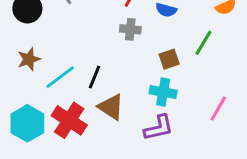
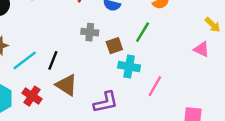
gray cross: (130, 29) -> (90, 32), moved
cyan cross: (163, 92) -> (129, 67), moved
red cross: (69, 120) -> (32, 96), size x0.7

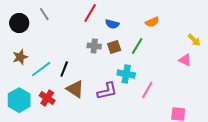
brown square: (114, 46) -> (114, 47), moved
purple L-shape: (106, 102) -> (107, 91), moved

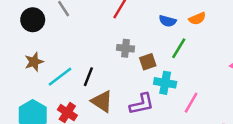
blue semicircle: (112, 24) -> (168, 21), moved
brown square: (114, 47) -> (148, 62), moved

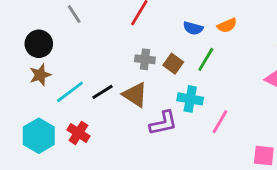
black circle: (33, 20) -> (39, 44), moved
brown square: (148, 62) -> (173, 64), moved, turned -35
black line: (88, 77) -> (102, 92), turned 36
brown triangle: (102, 101) -> (135, 95), moved

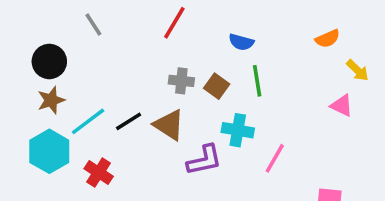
orange semicircle: (227, 25) -> (328, 39), moved
green line: (206, 59) -> (257, 81), turned -40
cyan hexagon: (39, 136) -> (49, 151), moved

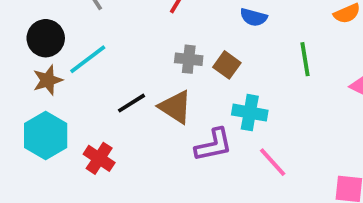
green line: (257, 81) -> (305, 59), moved
cyan line: (88, 121) -> (88, 59), moved
pink line: (275, 158) -> (273, 162), moved, turned -72

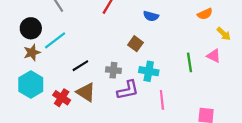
gray cross: (189, 59) -> (113, 70), moved
green line: (305, 59) -> (189, 62), moved
brown triangle: (175, 107) -> (86, 92), moved
pink line: (273, 162) -> (162, 100), turned 36

